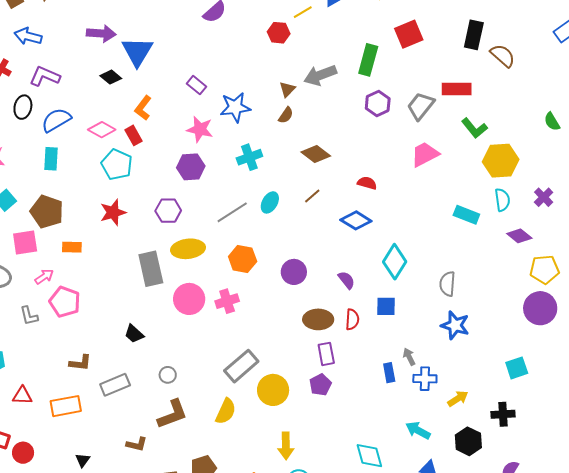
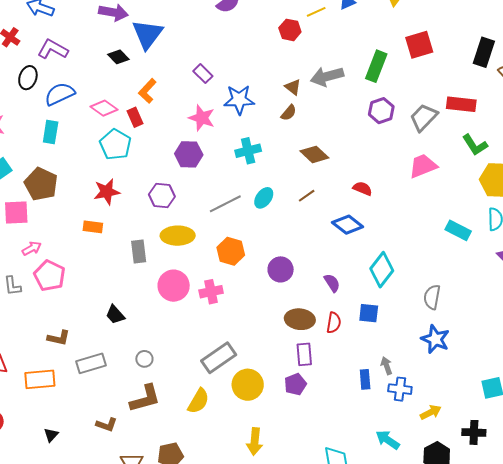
brown triangle: (287, 89) -> (293, 87), turned -42
orange rectangle: (72, 247) -> (93, 227), moved
gray rectangle: (151, 269) -> (139, 252), size x0.7

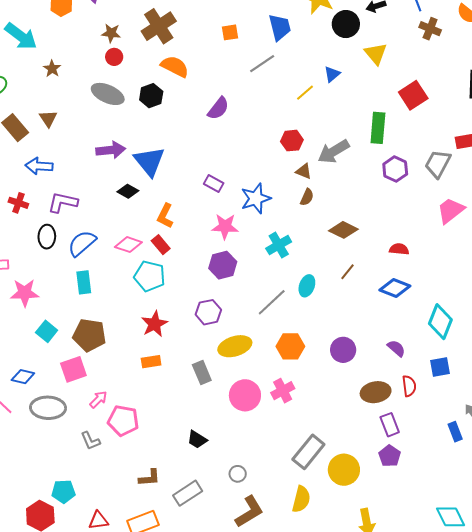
red hexagon: (290, 30) -> (292, 141), moved

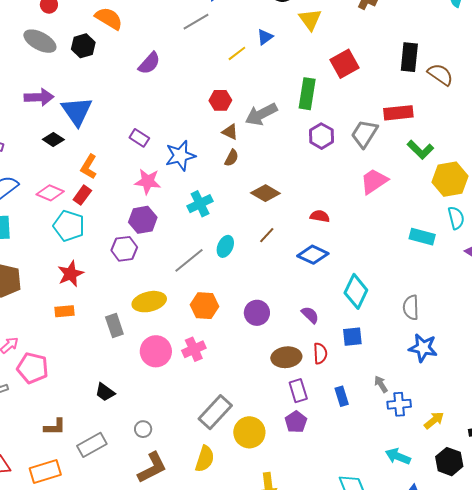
red rectangle: (161, 245) -> (82, 195), turned 72
purple hexagon: (208, 312) -> (124, 249), moved
blue rectangle: (455, 432) -> (342, 396), moved

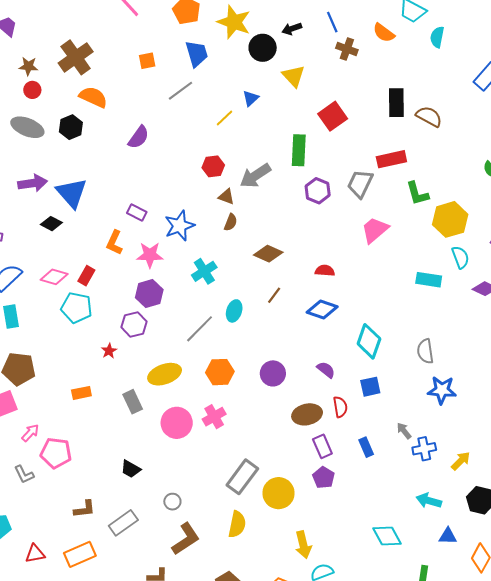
green L-shape: (420, 150) -> (417, 193), turned 36
orange L-shape: (89, 167) -> (114, 243), moved
red star: (71, 274) -> (109, 351), moved, size x0.6

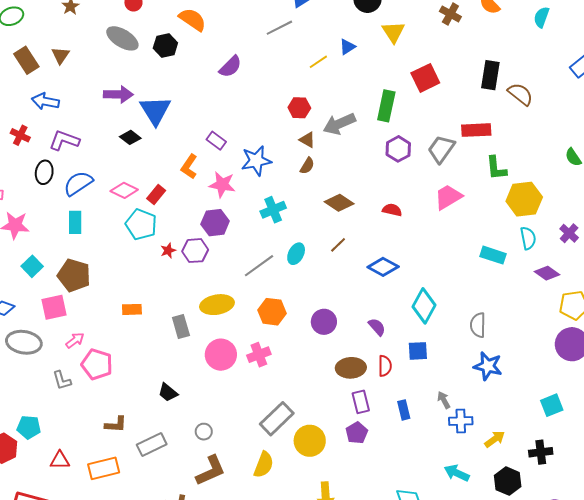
red semicircle: (325, 271) -> (392, 210), moved
red star: (109, 351) -> (168, 251), moved

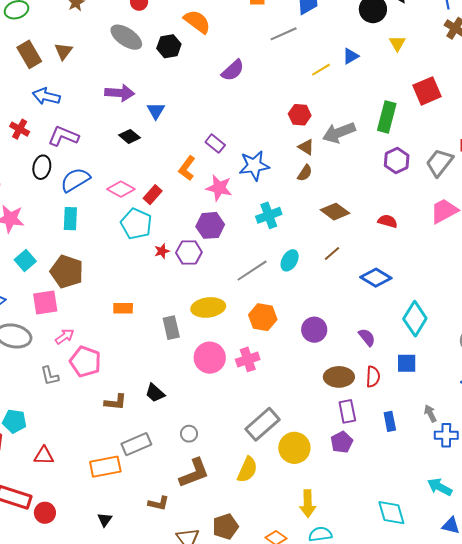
yellow triangle: (393, 32) -> (397, 43), size x0.7
blue triangle: (155, 110) -> (156, 111), size x0.6
brown L-shape: (116, 424) -> (115, 402), moved
orange rectangle: (104, 468) -> (105, 467), moved

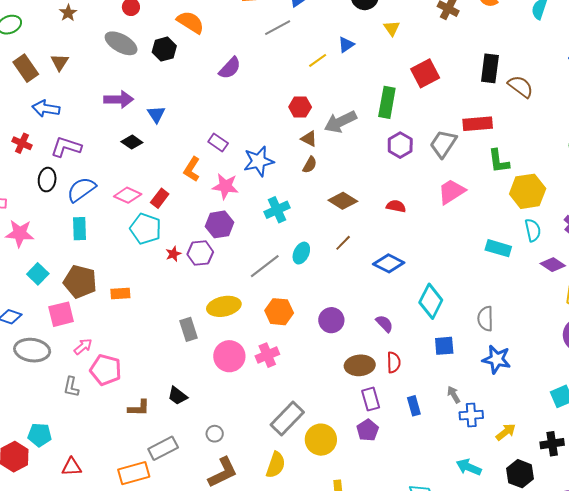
orange rectangle: (123, 308) -> (120, 293), moved
blue square: (407, 363) -> (444, 346), moved
gray L-shape: (50, 376) -> (71, 387), turned 30

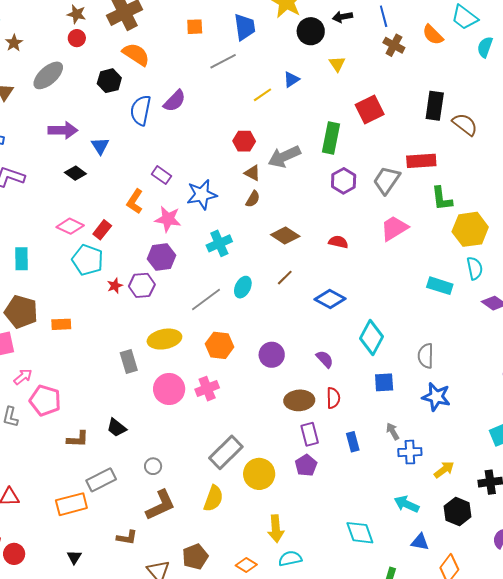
gray ellipse: (121, 43) -> (48, 75), moved, turned -72
blue semicircle: (81, 190) -> (141, 110), moved, turned -44

